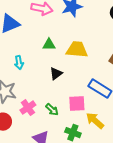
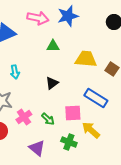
green triangle: (49, 45) -> (53, 46), moved
yellow trapezoid: (77, 50) -> (86, 59), moved

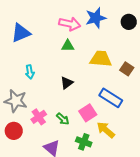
blue star: (68, 16) -> (96, 18), moved
pink arrow: (38, 18) -> (70, 24), moved
pink square: (73, 113) -> (88, 113), turned -30

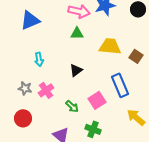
blue rectangle: (111, 98) -> (120, 85), turned 35
gray star: (16, 101) -> (25, 88), size x0.6
pink cross: (39, 117) -> (46, 90), moved
yellow arrow: (106, 130) -> (136, 117), moved

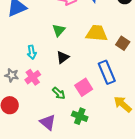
green triangle: (77, 33) -> (59, 30), moved, turned -48
cyan arrow: (39, 59) -> (32, 52), moved

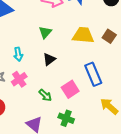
brown square: (123, 43) -> (109, 36), moved

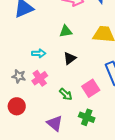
green triangle: (45, 32) -> (66, 31), turned 40
cyan arrow: (18, 54) -> (39, 53), turned -80

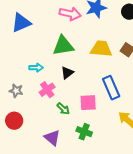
green triangle: (66, 31) -> (63, 46), size x1.6
pink cross: (40, 78) -> (47, 90), moved
pink square: (91, 88) -> (88, 103), turned 30

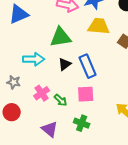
yellow trapezoid: (101, 49) -> (99, 26), moved
cyan arrow: (36, 68) -> (34, 59), size x1.5
blue rectangle: (111, 88) -> (88, 66), moved
pink cross: (47, 90) -> (42, 93), moved

